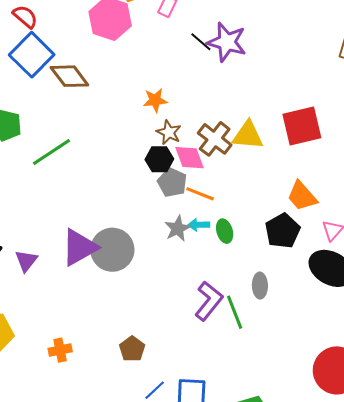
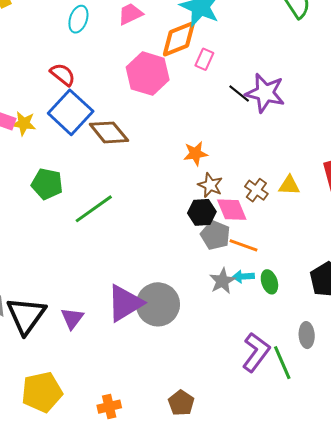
yellow triangle: (248, 135) -> (289, 185), size x0.7
brown cross: (215, 139) -> (256, 190), size x0.7

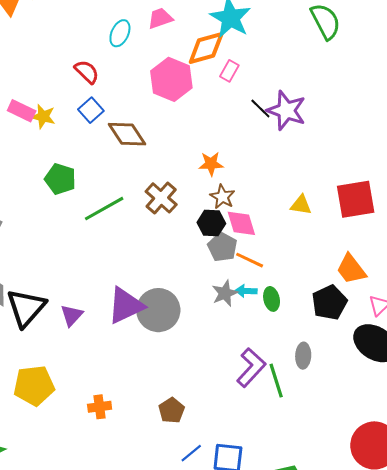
cyan ellipse: (78, 19) -> (120, 33), moved
blue square: (71, 112) -> (91, 110), size x0.6
brown cross: (256, 190) -> (161, 198), moved, size x1.4

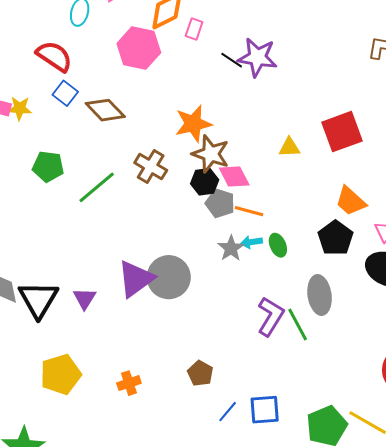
red semicircle: (87, 72) -> (54, 56), size x1.4
orange star: (211, 164) -> (193, 124), size x1.5
brown star: (222, 197) -> (211, 154), size x1.5
gray ellipse: (303, 356) -> (320, 295), size x1.5

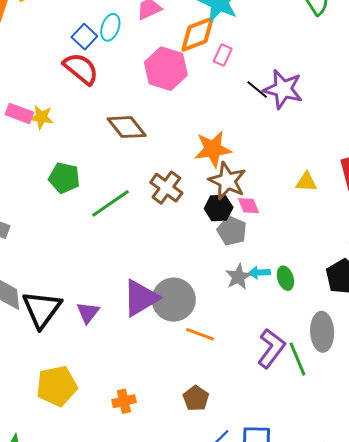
blue square: (65, 93) -> (84, 37), moved
pink diamond: (234, 177) -> (249, 206), size x0.7
orange line: (249, 211) -> (200, 334), moved

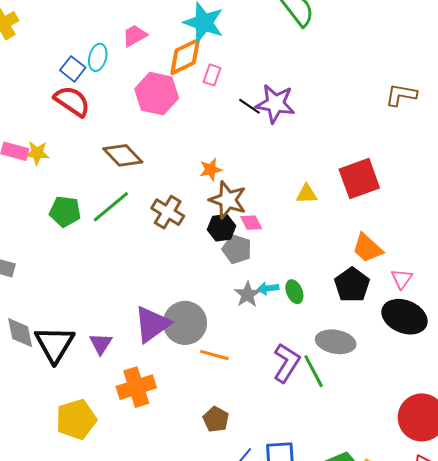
orange star: (213, 149) -> (211, 170), size x0.6
green line: (111, 203) -> (111, 207), moved
gray ellipse: (322, 332) -> (336, 342), turned -72
orange cross: (124, 401) -> (136, 387), moved, size x1.6

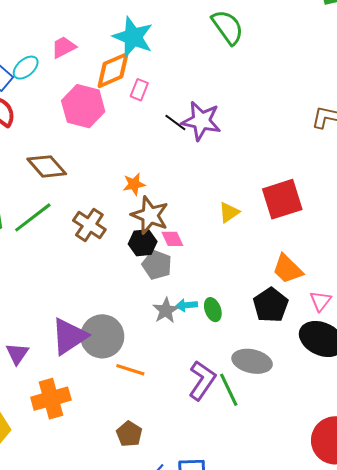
cyan ellipse: (98, 57) -> (26, 68), turned 32
yellow triangle: (307, 194) -> (229, 212), turned -35

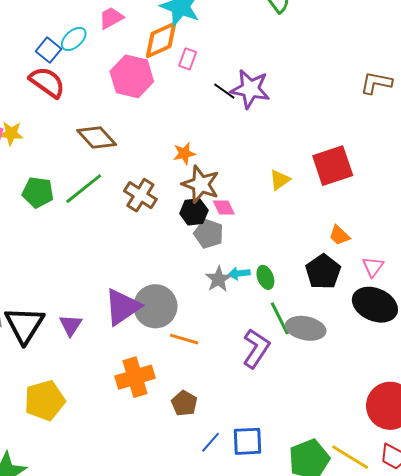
orange trapezoid: (287, 269) -> (339, 235), size x0.7
green line: (229, 390) -> (280, 318), moved
orange cross: (51, 399) -> (135, 377), moved

